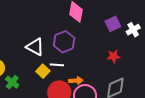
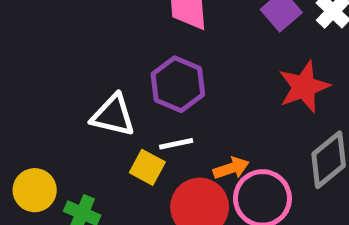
red star: (114, 56) -> (304, 87), size x1.5

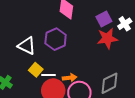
red star: (304, 87) -> (107, 38), moved
white line: (176, 144) -> (48, 75), moved

